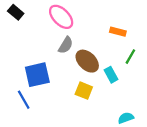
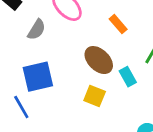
orange rectangle: (118, 32) -> (118, 24), moved, turned 35
gray semicircle: (66, 45) -> (37, 30), moved

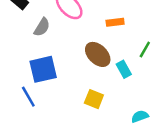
orange rectangle: (118, 24) -> (115, 22), turned -56
yellow square: (95, 96) -> (94, 99), moved

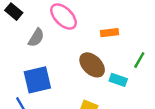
cyan rectangle: (124, 69) -> (118, 80), turned -42

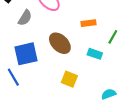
orange rectangle: (109, 33) -> (88, 23), moved
brown ellipse: (92, 65) -> (60, 43), moved

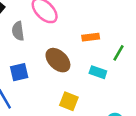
gray semicircle: (25, 18) -> (18, 31), turned 140
blue square: (26, 54) -> (19, 72), size x0.7

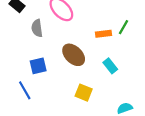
green line: (118, 53) -> (124, 27), moved
cyan rectangle: (98, 72) -> (110, 66), turned 32

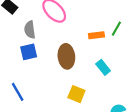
brown ellipse: (74, 55) -> (66, 56), turned 40
blue square: (38, 66) -> (29, 52), moved

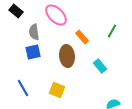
orange rectangle: (96, 35) -> (82, 37), moved, turned 56
yellow square: (76, 94) -> (57, 90), moved

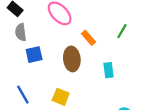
gray semicircle: (34, 32) -> (21, 32), moved
cyan rectangle: (100, 66) -> (109, 70), turned 32

